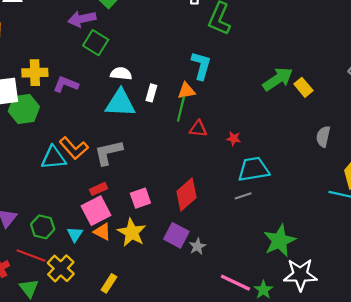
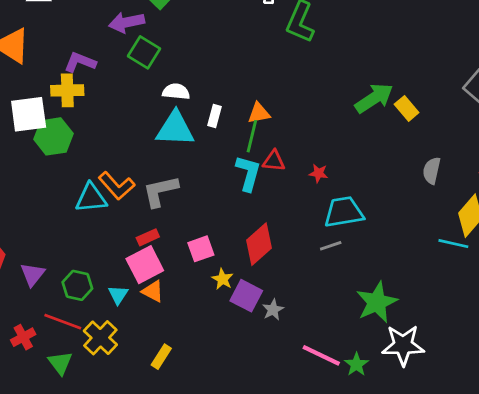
cyan L-shape: (201, 66) -> (248, 173), moved
purple L-shape: (66, 84) -> (80, 62), moved
yellow star: (132, 232) -> (222, 279), moved, size x0.6

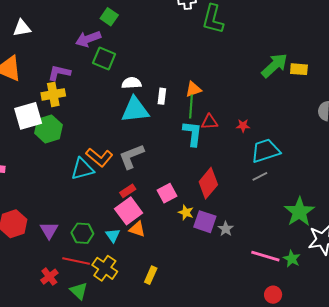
yellow rectangle: (407, 108) -> (299, 69), turned -36

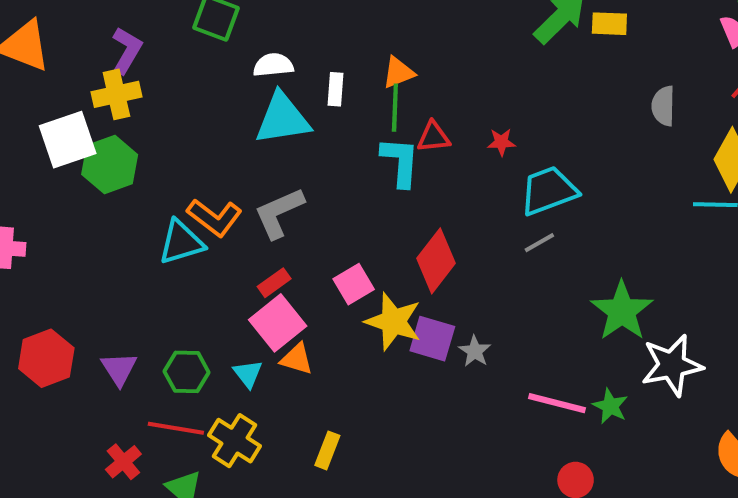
purple L-shape: (59, 73) -> (127, 50), turned 110
yellow star: (186, 212) -> (393, 321), size x1.8

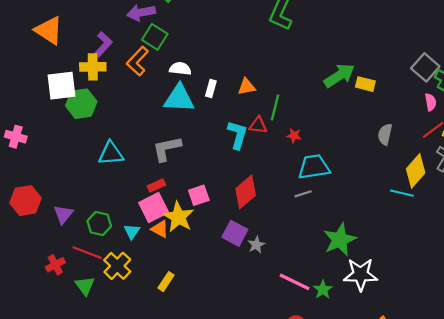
green line: (395, 108) -> (275, 108), moved
orange L-shape: (214, 217) -> (138, 61), moved, turned 84
yellow star: (393, 321) -> (178, 217), moved

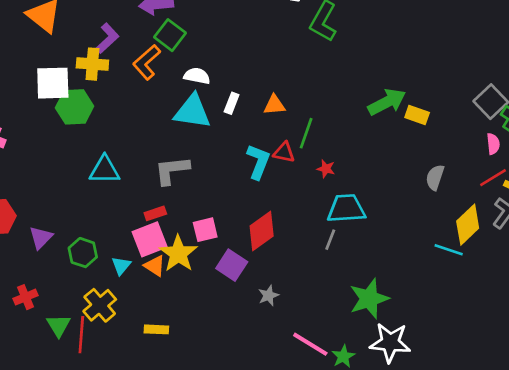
gray line: (303, 194) -> (330, 240), turned -56
purple square: (235, 233) -> (232, 265), moved
red line: (87, 253) -> (81, 335), moved, turned 68
yellow rectangle: (166, 282) -> (156, 329), turned 54

